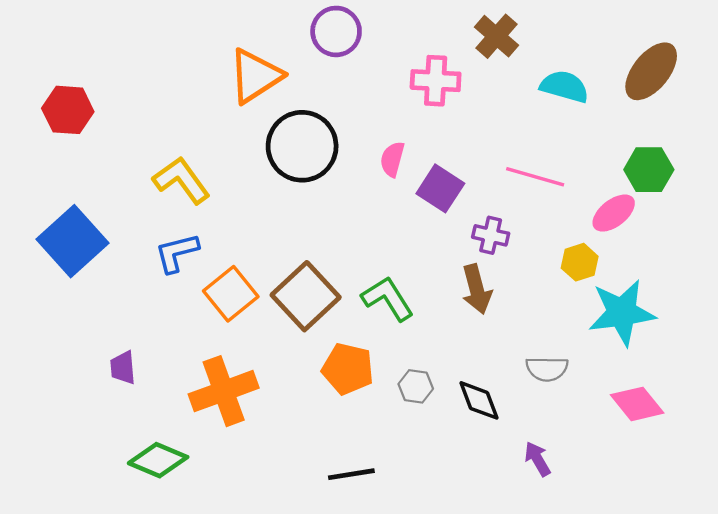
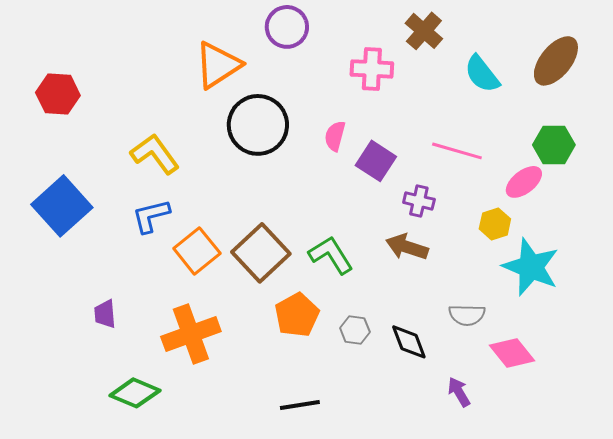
cyan semicircle: (564, 87) -> (482, 74), turned -144
brown arrow: (477, 289) -> (407, 247), turned 123
cyan star: (622, 313) -> (531, 267), turned 30
orange pentagon: (348, 369) -> (297, 315), turned 30
pink diamond: (637, 404) -> (512, 353), moved

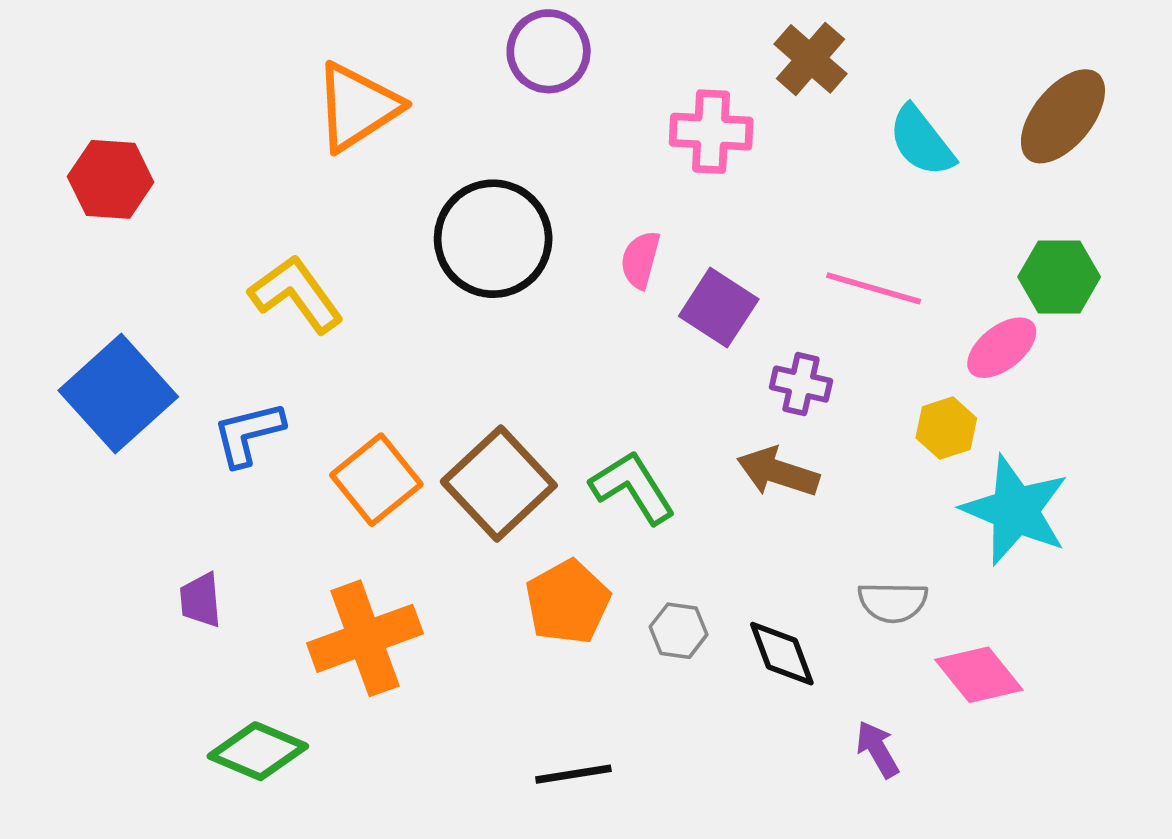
orange triangle: (218, 65) -> (357, 107), moved
blue L-shape: (151, 216) -> (248, 434), moved

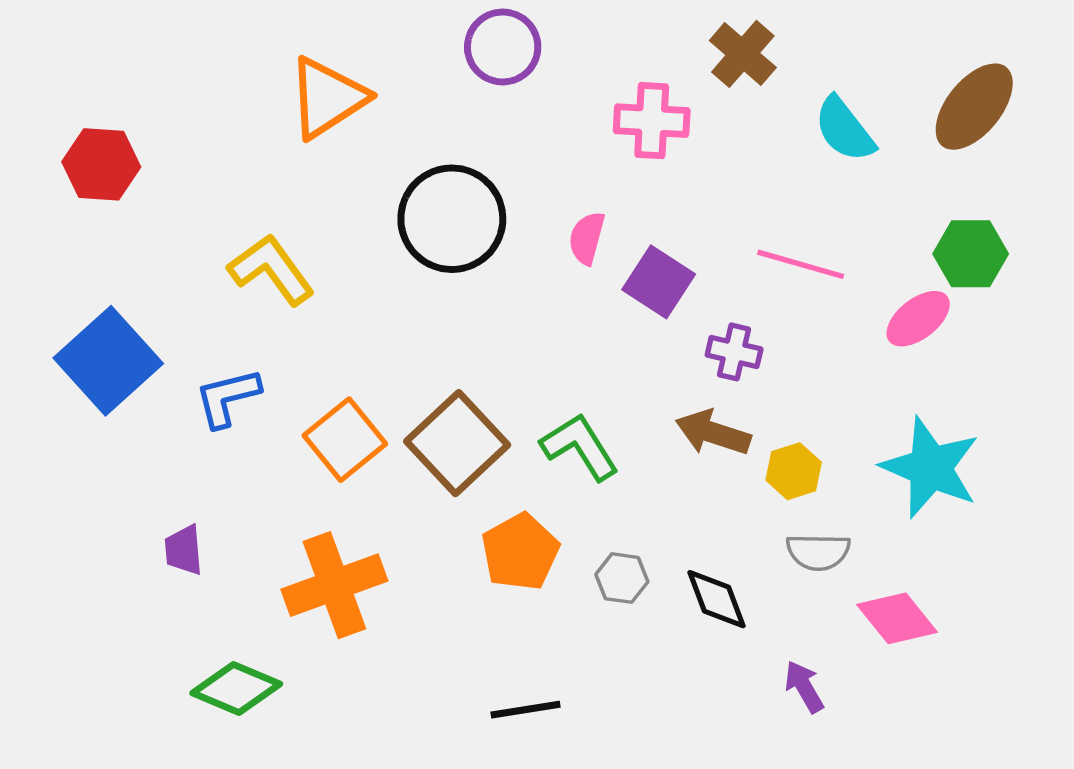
yellow hexagon: (946, 428) -> (794, 471), moved

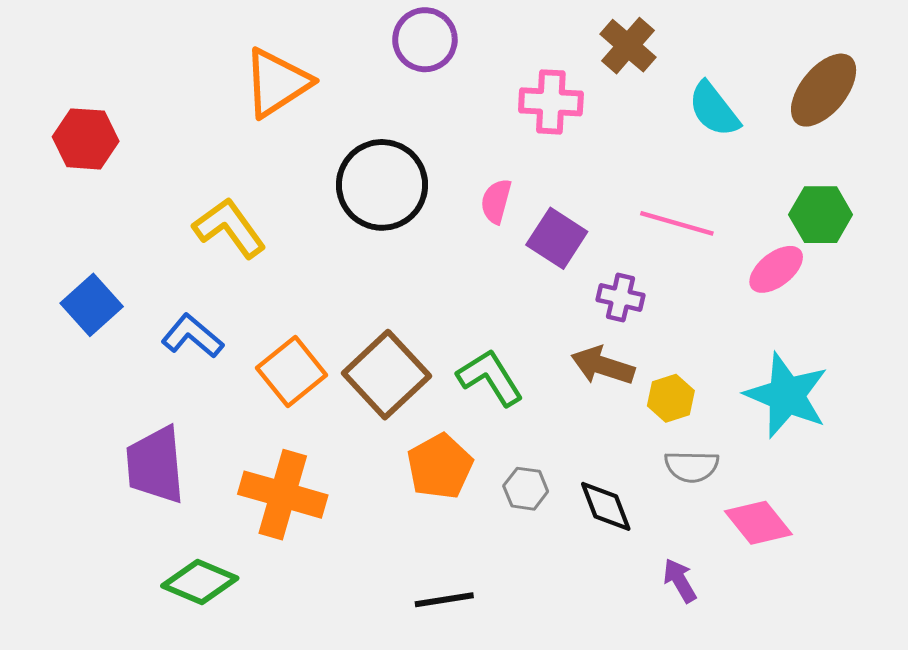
blue square: (108, 361) -> (92, 305), size x0.7
blue L-shape: (227, 398) -> (192, 336), turned 54
purple trapezoid: (184, 550) -> (155, 465), size x1.8
orange cross: (334, 585) -> (283, 495), turned 36

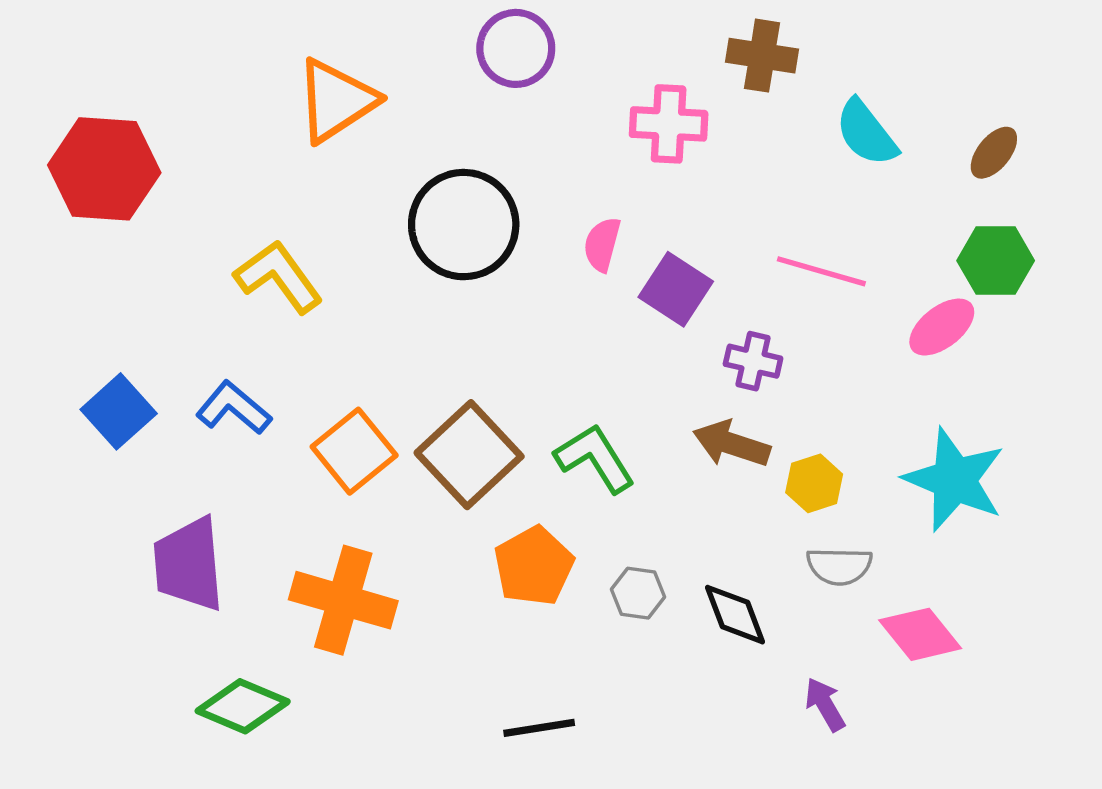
brown cross: (628, 46) -> (762, 56), turned -32
brown ellipse: (824, 90) -> (994, 153), moved, size x0.6
red hexagon: (86, 139) -> (104, 169), size x1.4
blue square: (92, 305) -> (119, 411), moved

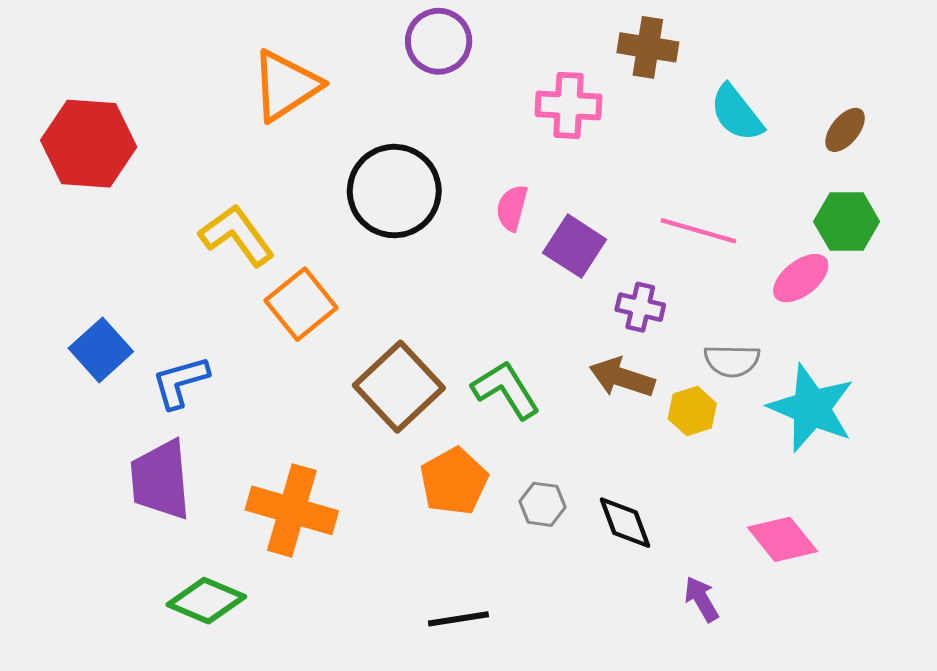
blue L-shape: (234, 408) -> (180, 382), moved, turned -56
orange square: (354, 451) -> (301, 304), moved
gray semicircle: (839, 566) -> (732, 361), moved

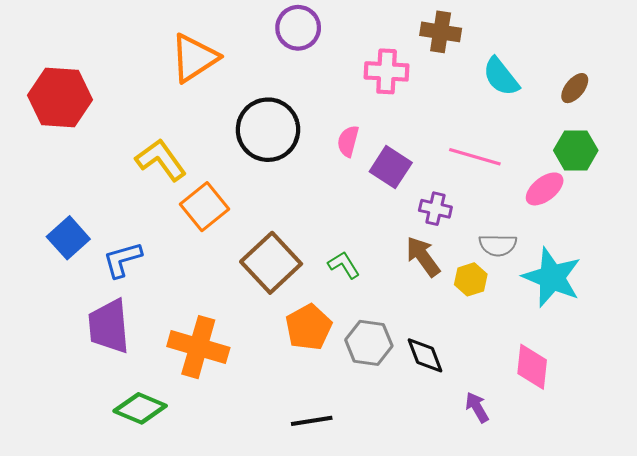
brown arrow: (622, 377) -> (423, 257), turned 36
green L-shape: (506, 390) -> (344, 265), size x0.7
gray hexagon: (542, 504) -> (369, 343), size x1.5
pink diamond: (782, 539) -> (532, 367), turned 45

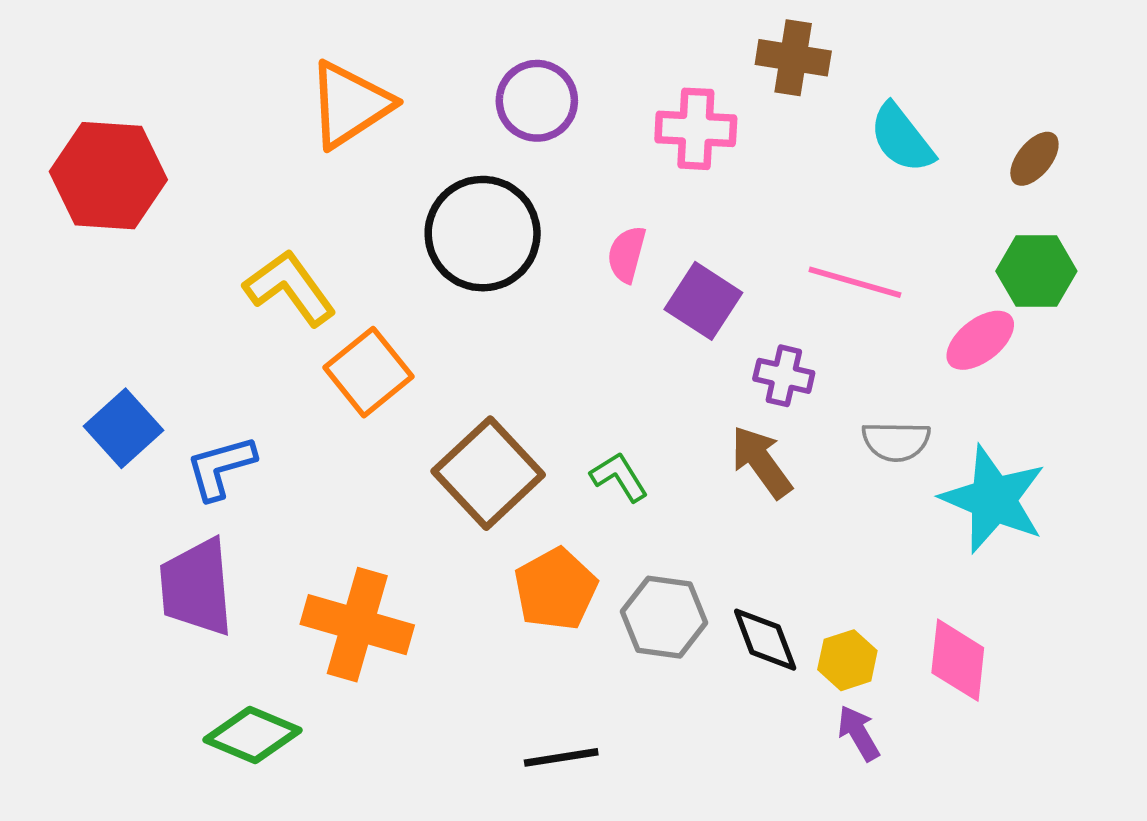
purple circle: (298, 28) -> (537, 101), moved
yellow hexagon: (471, 279) -> (847, 660), moved

